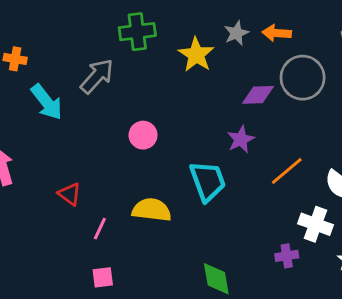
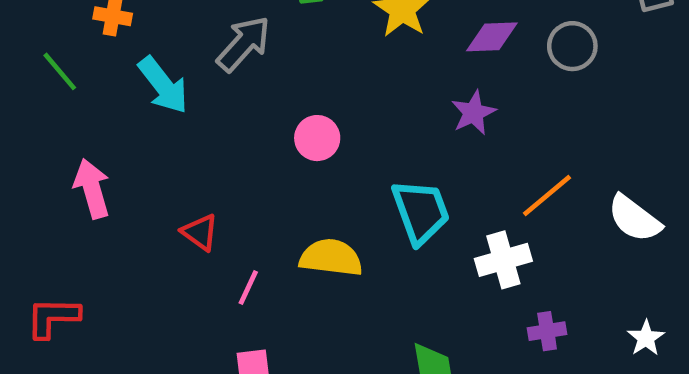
gray circle: (303, 78) -> (572, 46), size x0.7
purple diamond: (258, 95) -> (492, 37), moved
purple star: (241, 139) -> (473, 113), moved
white cross: (315, 224) -> (503, 260), moved, turned -36

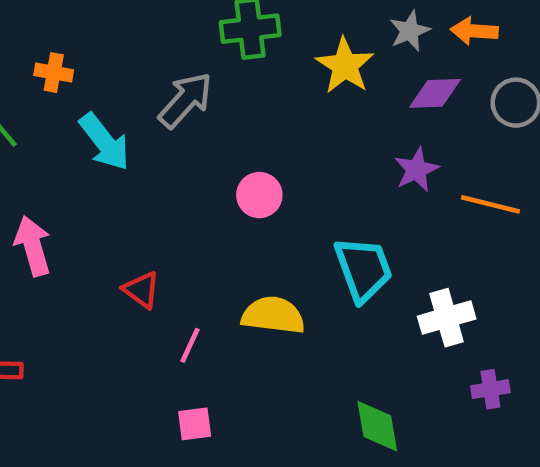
orange line: (547, 196) -> (490, 204), moved, turned 54

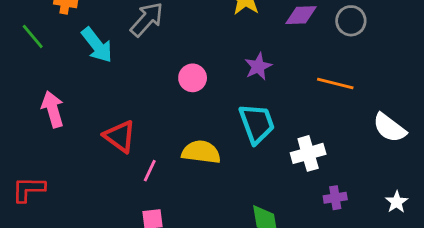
purple star: (417, 170) -> (258, 66), moved
red triangle: (141, 290) -> (120, 136), size x1.4

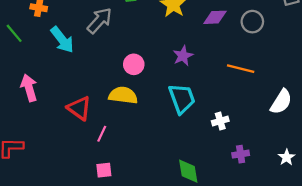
white semicircle: (389, 128) -> (281, 102), turned -95
yellow semicircle: (201, 152) -> (123, 95), moved
white cross: (308, 153) -> (220, 121), size x0.7

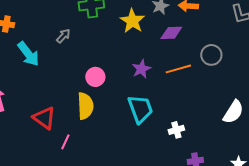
gray arrow: (100, 21) -> (63, 36), size x0.6
gray circle: (252, 22) -> (211, 55), moved
orange line: (241, 69) -> (178, 69), moved, turned -30
yellow semicircle: (123, 95) -> (85, 106), turned 80

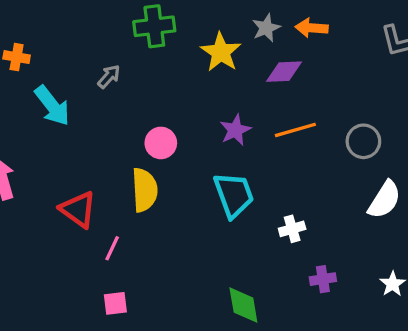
gray circle: (211, 55) -> (363, 141), moved

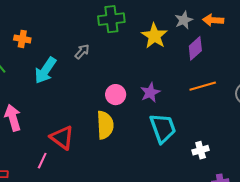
purple diamond: (284, 72) -> (195, 48), turned -40
cyan arrow: (52, 106) -> (45, 70), turned 72
purple star: (235, 130) -> (150, 92), moved
pink line: (112, 248) -> (42, 161), moved

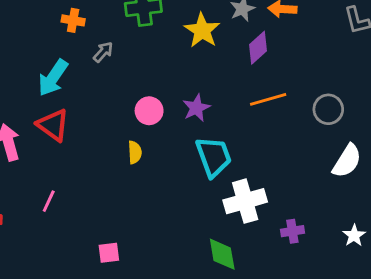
orange cross: (22, 39) -> (73, 20), moved
yellow semicircle: (105, 125) -> (135, 152), size x0.6
red triangle: (62, 138) -> (53, 125), moved
white cross: (201, 150) -> (245, 201), moved, size x1.8

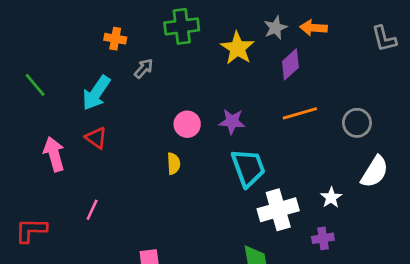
purple star: (196, 108) -> (232, 121), turned 30
red triangle: (53, 125) -> (96, 138), size x0.7
white star: (354, 235) -> (331, 198), moved

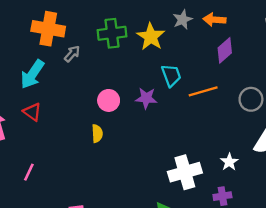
green cross: (182, 26) -> (112, 33), moved
orange cross: (115, 39) -> (48, 29), size x1.8
purple diamond: (290, 64) -> (225, 50), moved
cyan trapezoid: (248, 168) -> (171, 75), moved, size x0.7

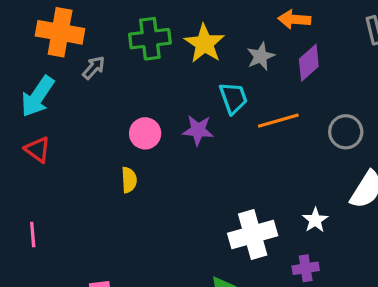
gray star: (183, 20) -> (261, 56), moved
pink line: (29, 172) -> (33, 235), turned -30

